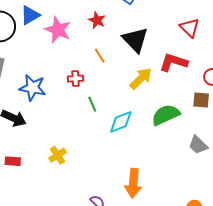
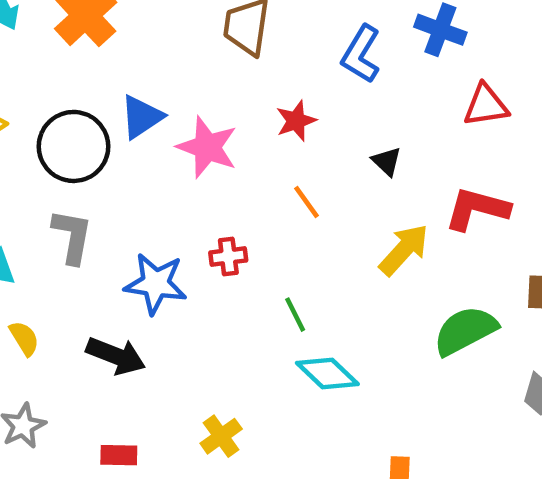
red star: (97, 20) -> (296, 121), turned 30
red triangle: (190, 28) -> (486, 105), moved, turned -50
black triangle: (135, 40) -> (387, 161), size x0.5
red cross: (76, 79) -> (228, 256), moved
cyan diamond: (121, 122) -> (327, 374), moved, turned 68

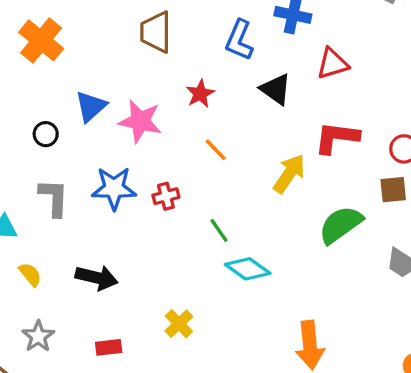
black circle: (74, 146) -> (46, 134), size x0.5
black triangle: (387, 161) -> (276, 89), moved, size x1.5
blue star: (156, 284) -> (114, 188), moved

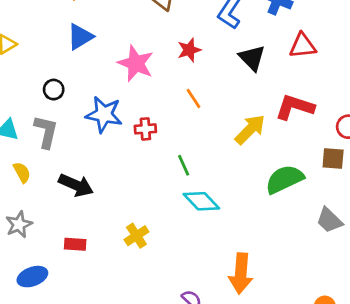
blue triangle: (91, 106) -> (80, 37), moved
black circle: (46, 134) -> (54, 90), moved
gray L-shape: (54, 198) -> (46, 132), moved

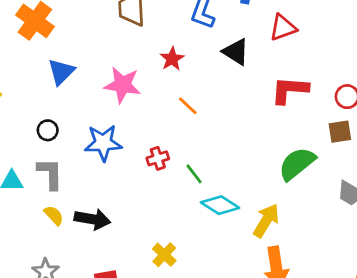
red cross: (145, 129) -> (158, 158), moved
yellow arrow: (250, 129) -> (266, 221), moved
yellow semicircle: (22, 172) -> (54, 215), moved

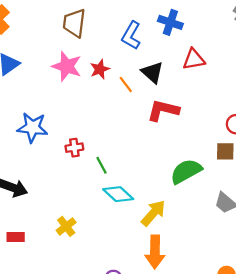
pink star: (122, 85) -> (67, 66), moved
red L-shape: (290, 90) -> (163, 110), moved
orange line: (188, 106) -> (126, 85), moved

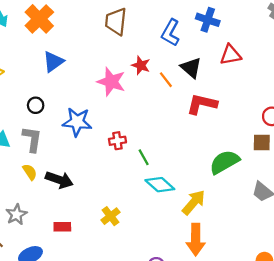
pink star: (67, 66) -> (111, 82), moved
red star: (100, 69) -> (141, 65), turned -30

